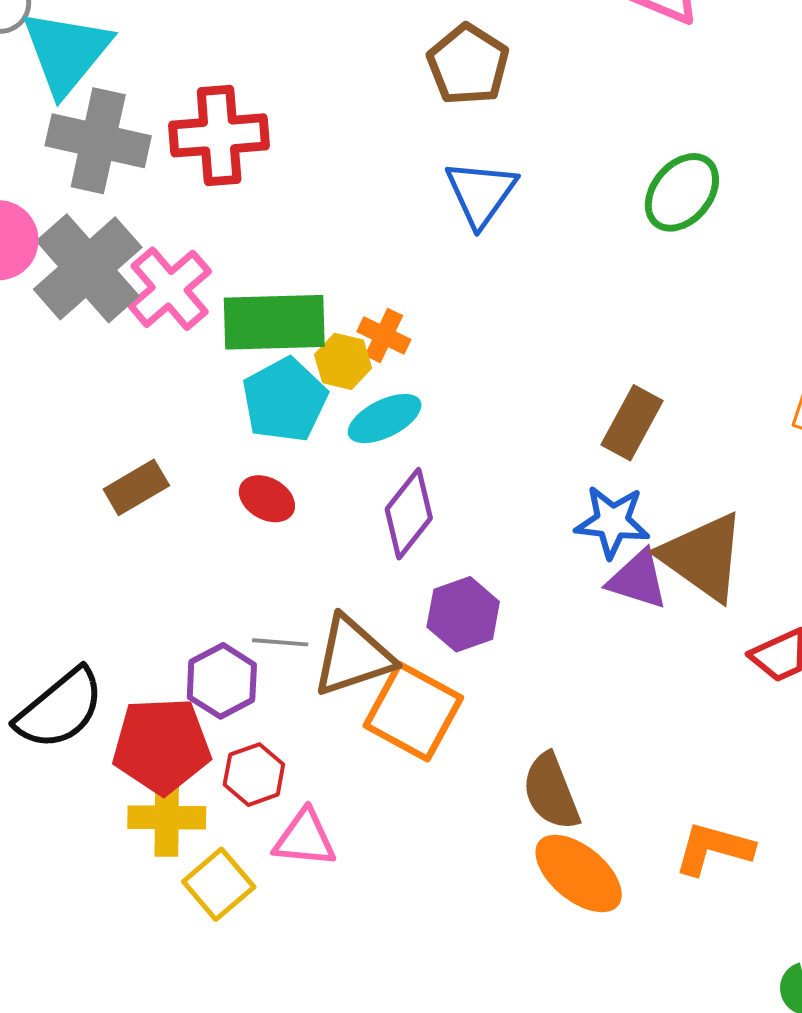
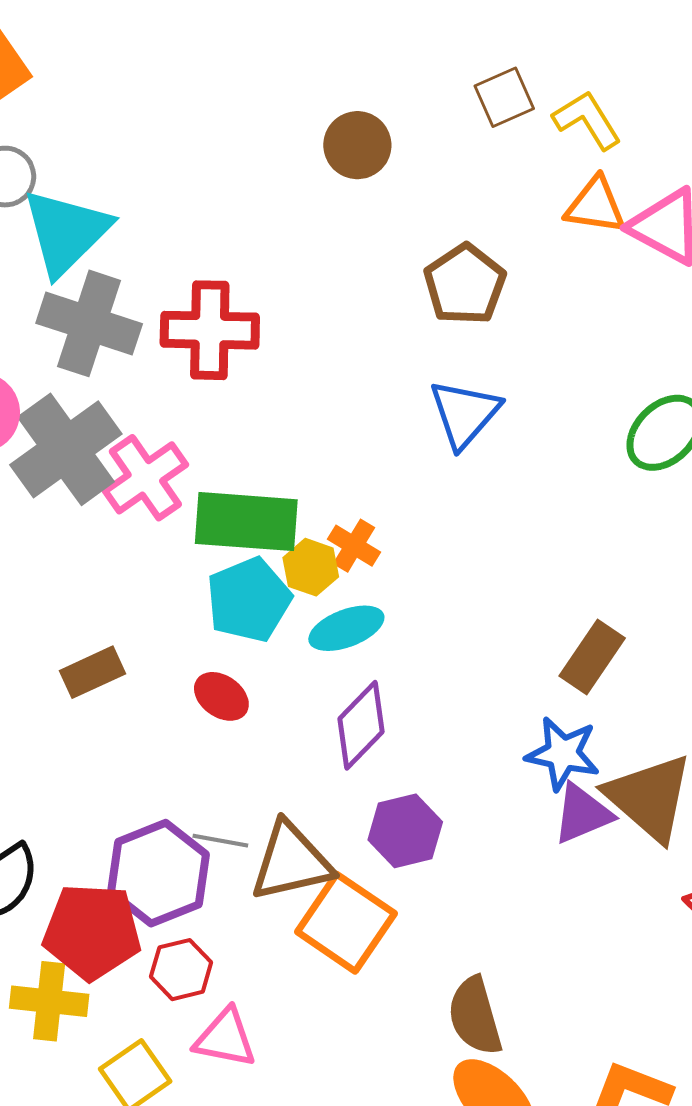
purple triangle: (638, 580) -> (582, 814), turned -46
purple hexagon: (222, 681) -> (158, 873), size x1.4
yellow cross: (167, 817) -> (49, 1001), moved

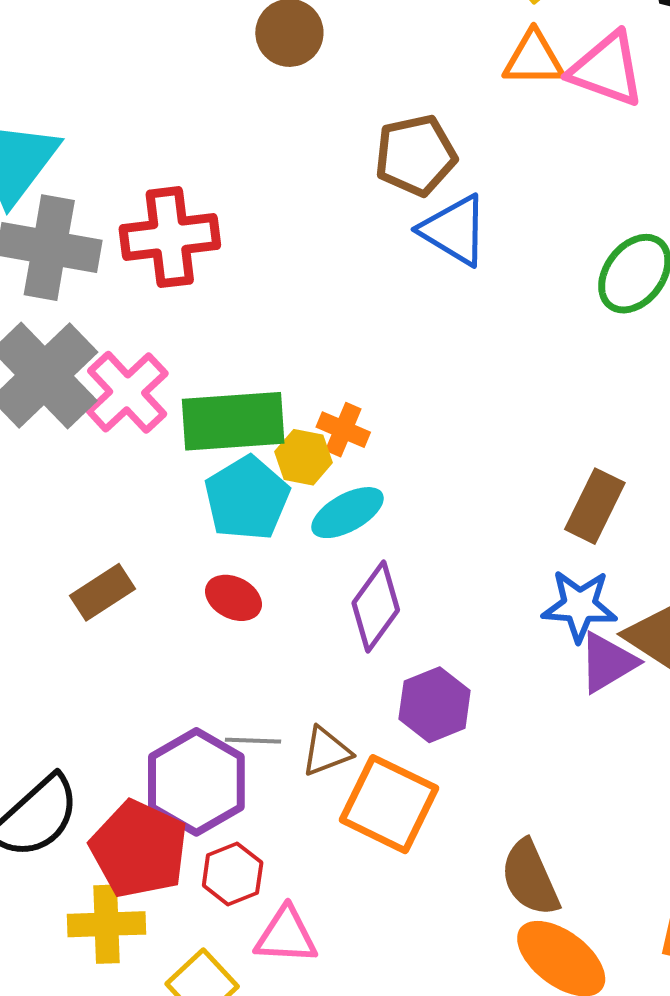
brown pentagon: (465, 284) -> (416, 155), turned 30
blue triangle: (465, 414) -> (454, 230), moved, turned -32
brown triangle: (291, 862) -> (326, 751), size x0.6
red pentagon: (92, 932) -> (139, 849), turned 30

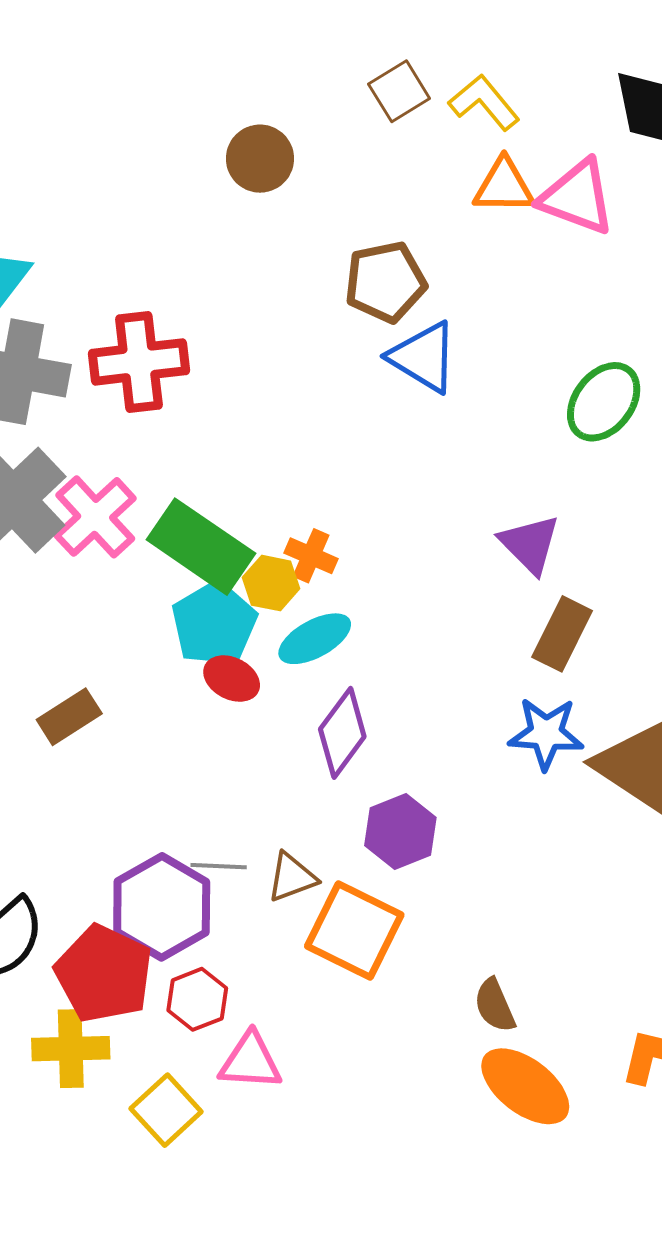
green rectangle: (233, 421) -> (201, 547), turned 38
red ellipse: (233, 598) -> (232, 679), moved
purple triangle: (608, 662) -> (530, 544), moved, turned -44
brown semicircle: (530, 878) -> (495, 1005), size x0.7

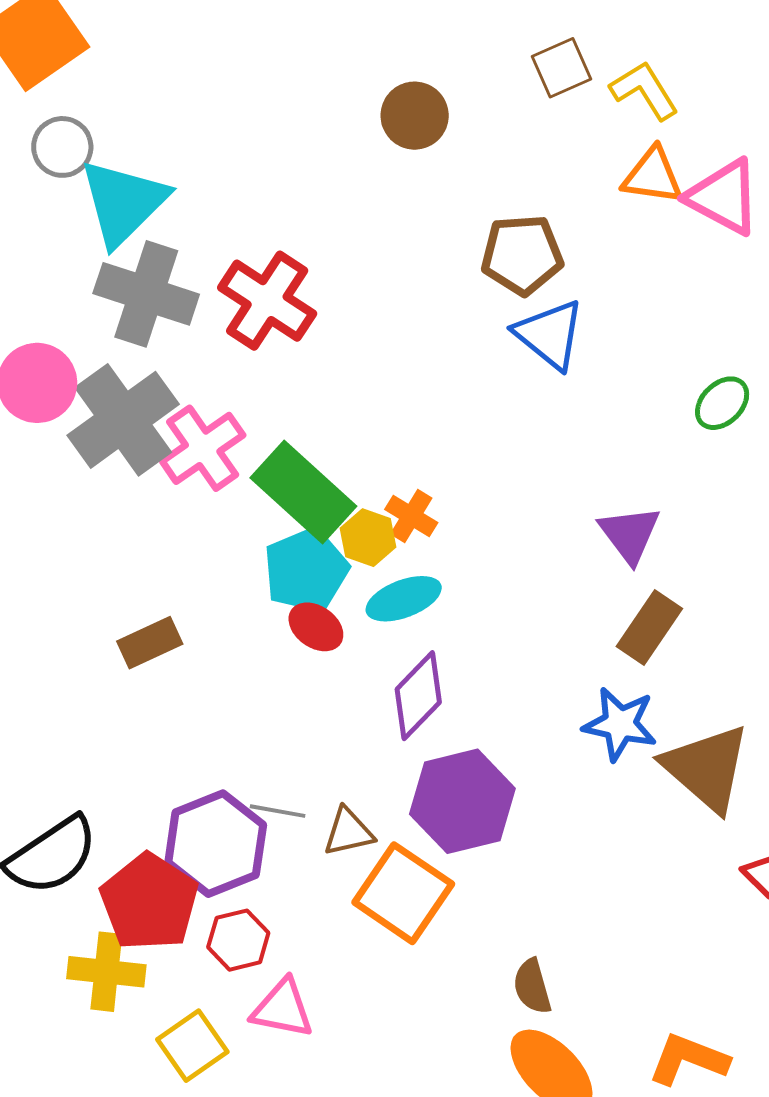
red cross: (139, 362) -> (267, 301), turned 32
green ellipse: (604, 402) -> (722, 403), size x0.7
purple hexagon: (400, 831) -> (462, 801), size x1.4

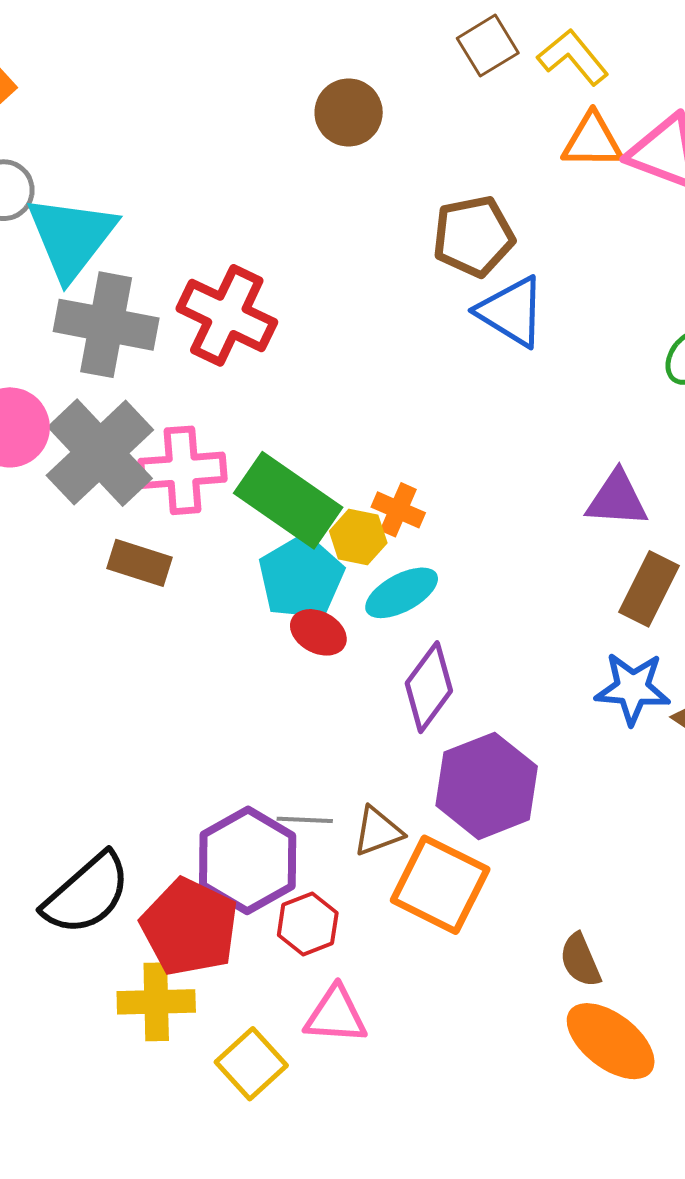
pink cross: (203, 448) -> (183, 470), turned 38
purple triangle: (630, 534) -> (617, 499), turned -42
brown rectangle: (150, 643) -> (139, 563), moved, turned 50
red hexagon: (238, 940) -> (308, 924), moved

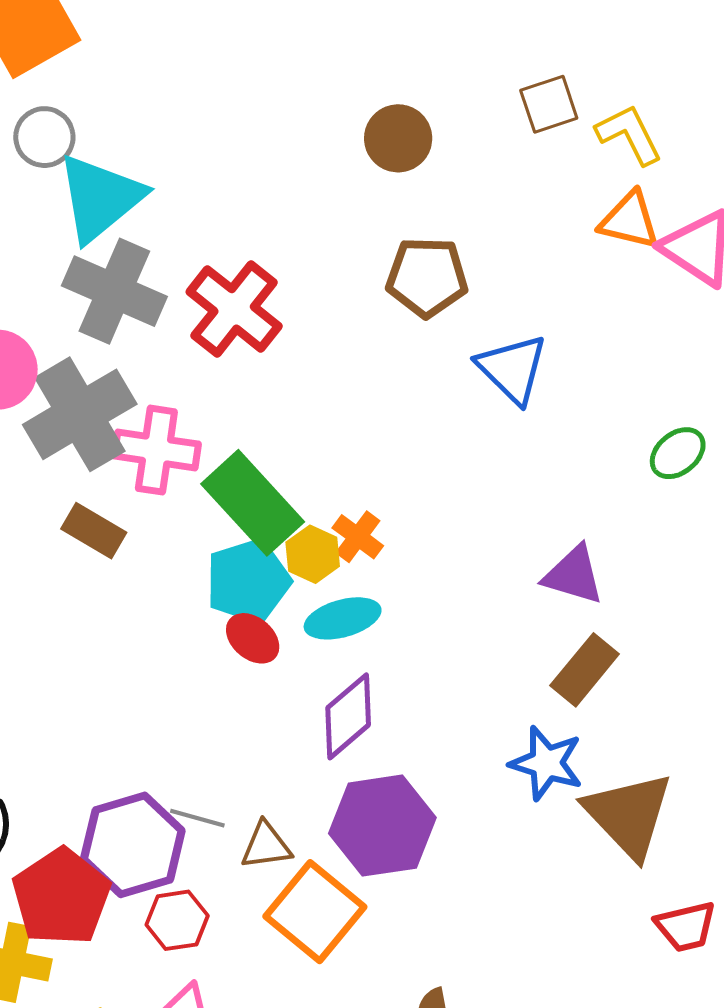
brown pentagon: (473, 236) -> (427, 277), moved

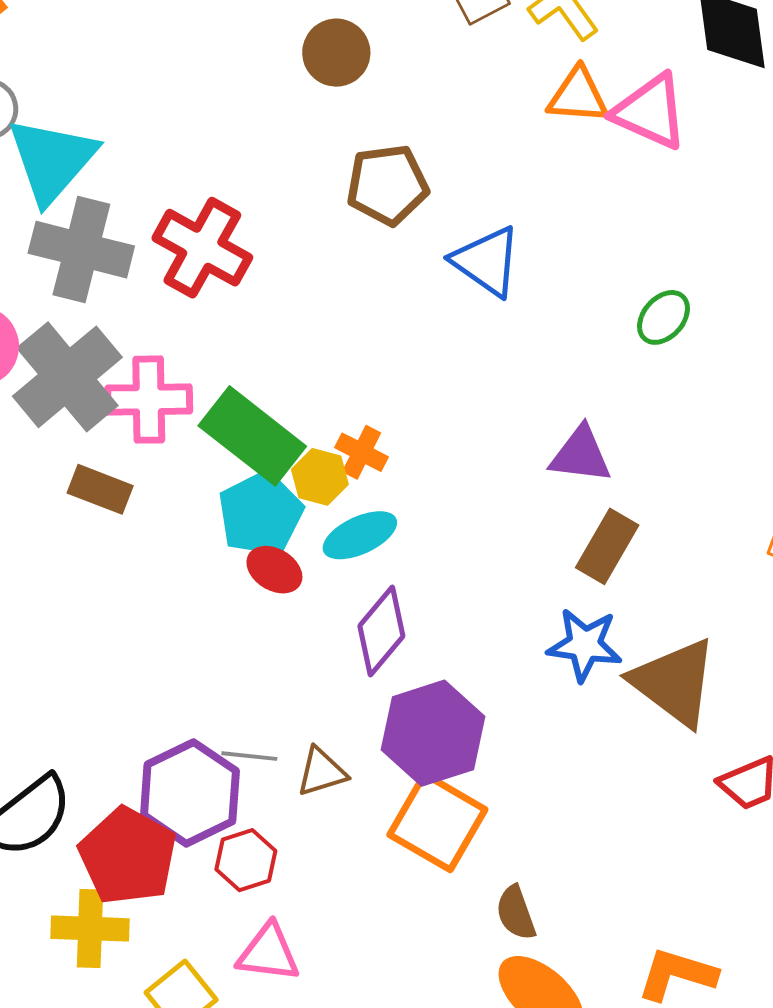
orange square: (315, 912) -> (437, 822), moved

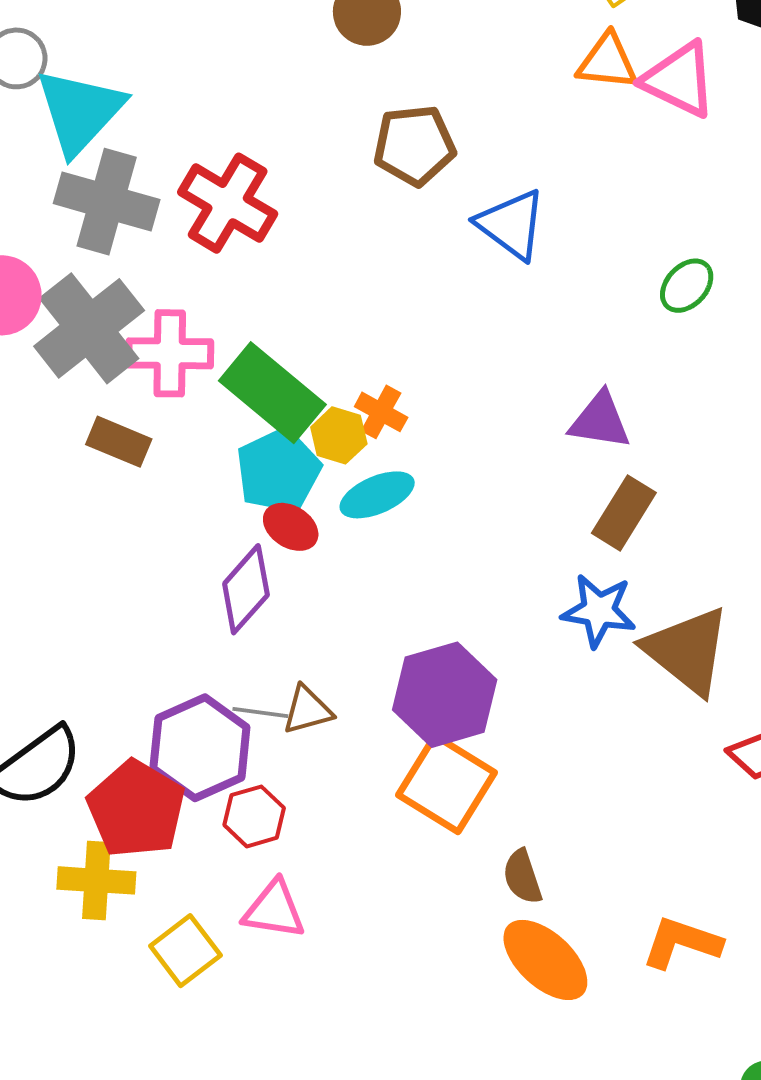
purple diamond: (381, 631) -> (246, 589), moved
brown triangle: (322, 772) -> (307, 710), moved

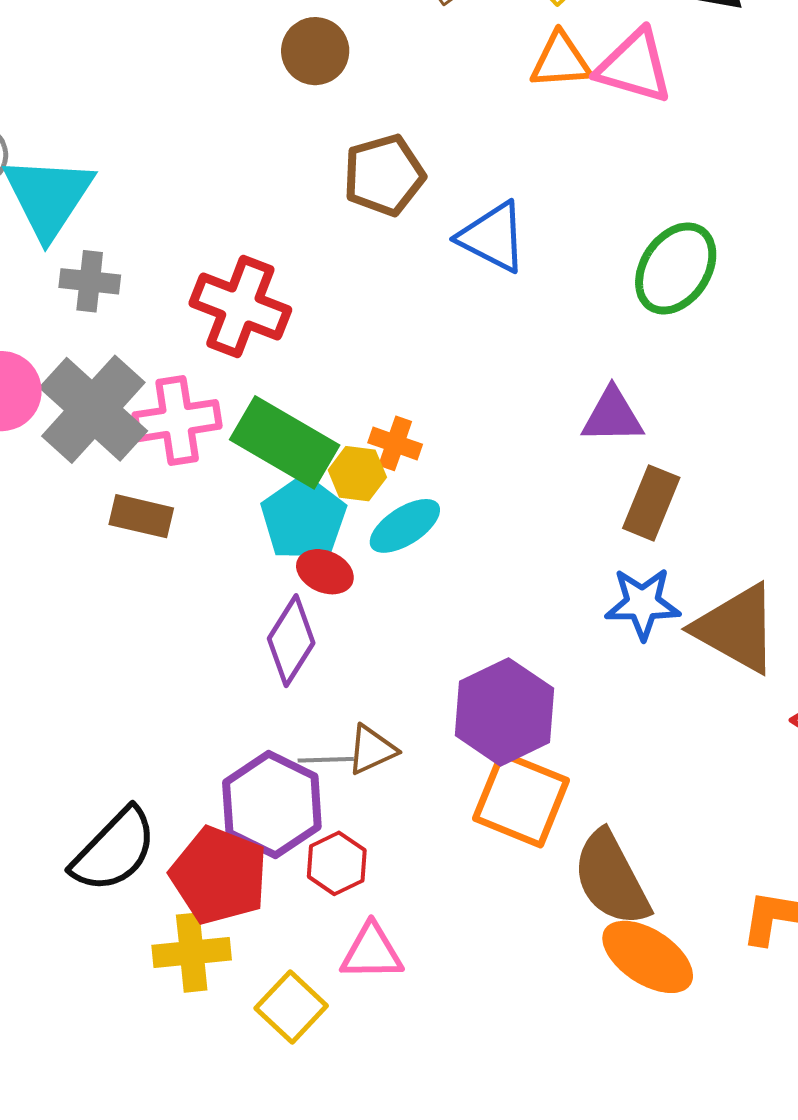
gray cross: (107, 202) -> (90, 281), size x0.6
red cross: (228, 203) -> (240, 307), moved
green ellipse: (687, 286) -> (676, 268), size x1.6
brown semicircle: (522, 877) -> (611, 879), size x1.8

